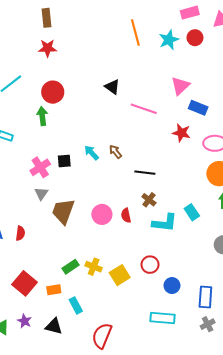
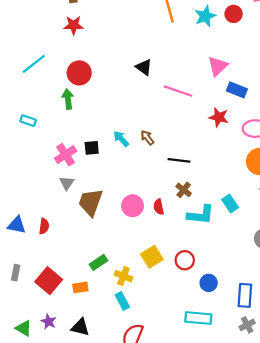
yellow cross: (94, 267) -> (123, 276), moved
yellow square: (120, 275) -> (152, 257), moved
cyan rectangle: (76, 305) -> (122, 301), moved

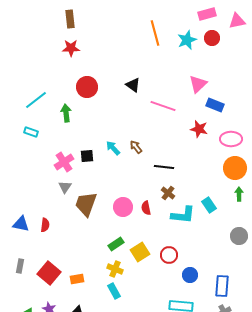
cyan line: (34, 64) -> (36, 100), moved
red circle: (79, 73) -> (87, 87), moved
green rectangle: (98, 262) -> (116, 244), moved

